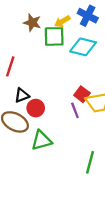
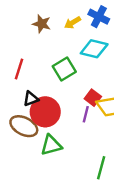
green square: (54, 36) -> (64, 69), moved, turned -30
red circle: (36, 108) -> (45, 112), size x1.6
purple line: (75, 110) -> (86, 114), turned 35

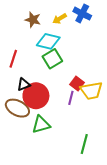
cyan diamond: (94, 49) -> (48, 41), moved

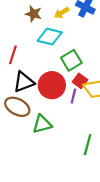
green square: (52, 59) -> (71, 60), moved
black triangle: (24, 84) -> (24, 82), size x1.5
red circle: (36, 96) -> (52, 85), moved

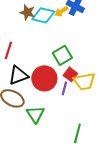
yellow arrow: (62, 13) -> (61, 11), moved
cyan diamond: (50, 37) -> (43, 15), moved
green triangle: (42, 124) -> (35, 114), turned -48

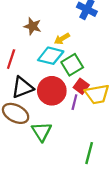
yellow arrow: (61, 11) -> (62, 39), moved
brown star: (27, 12) -> (33, 26), moved
cyan diamond: (43, 15) -> (51, 56), moved

